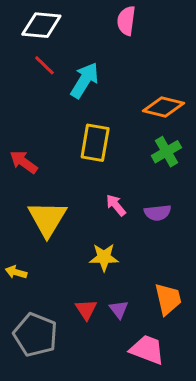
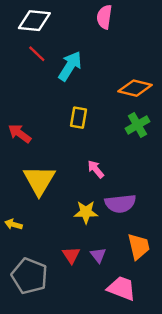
yellow rectangle: (95, 143) -> (79, 118), size x0.7
purple semicircle: (158, 213) -> (120, 204), moved, size x1.4

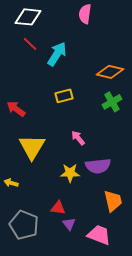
yellow rectangle: (79, 118) -> (64, 96), turned 66
red triangle: (71, 255) -> (58, 208), turned -49
purple triangle: (98, 255) -> (69, 224), moved

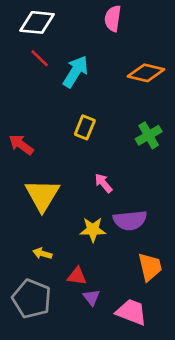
orange diamond: (110, 72) -> (146, 73), moved
yellow rectangle: (64, 96) -> (85, 127), turned -54
yellow arrow: (11, 183) -> (42, 254), moved

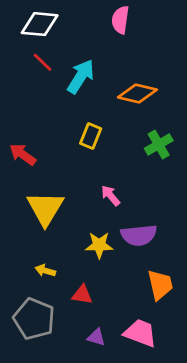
orange diamond: (146, 73) -> (137, 94), moved
purple triangle: (91, 297) -> (96, 337), moved, turned -36

